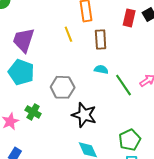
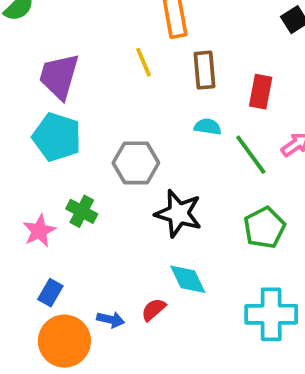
red rectangle: (129, 18) -> (261, 92), moved
green pentagon: (130, 140) -> (264, 228), moved

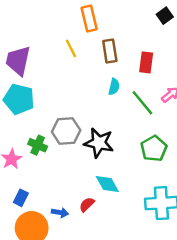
cyan semicircle: (208, 127) -> (114, 87), turned 98
gray hexagon: (136, 163) -> (66, 131), moved

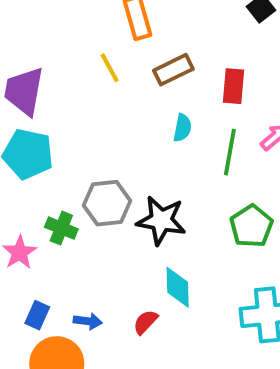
brown rectangle: (110, 51) -> (173, 70), turned 75
green line: (142, 103) -> (230, 152), turned 52
cyan diamond: (107, 184) -> (178, 287), turned 30
blue arrow: (60, 213) -> (88, 321), moved

